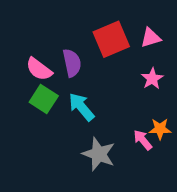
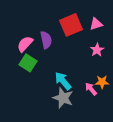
pink semicircle: (39, 69) -> (25, 44), turned 96
cyan arrow: (81, 107) -> (63, 81), moved

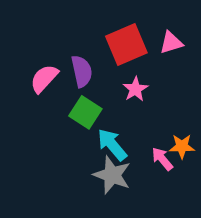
pink star: (97, 50) -> (135, 89), moved
green square: (28, 63) -> (85, 112), moved

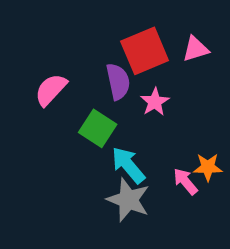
purple semicircle: (82, 71) -> (118, 81), moved

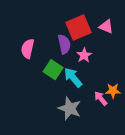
pink triangle: (196, 49) -> (106, 26), turned 40
pink semicircle: (51, 90) -> (28, 49), turned -30
cyan arrow: (128, 165) -> (73, 77), moved

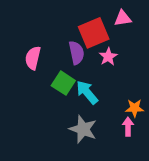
pink triangle: (106, 26) -> (123, 18), moved, turned -32
pink star: (84, 55) -> (108, 57), moved
pink arrow: (101, 98) -> (128, 127), moved, turned 40

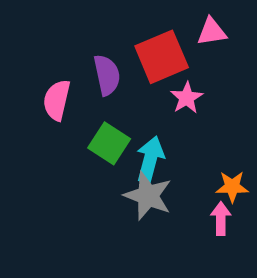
purple semicircle: (76, 53) -> (107, 75), moved
cyan arrow: (87, 92) -> (150, 159), turned 55
gray star: (83, 129) -> (148, 196), moved

